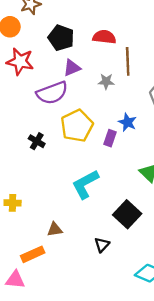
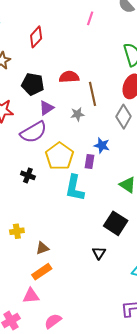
cyan L-shape: (85, 184) -> (75, 188), moved, turned -40
brown triangle: (55, 229) -> (42, 248), moved

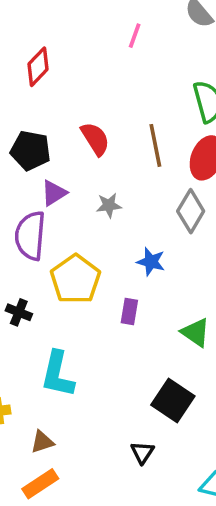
red semicircle: (69, 77) -> (95, 139), turned 60
brown line: (93, 94) -> (155, 145), moved
purple semicircle: (34, 132) -> (30, 236), turned 124
purple rectangle: (89, 162) -> (129, 311), moved
cyan L-shape: (75, 188) -> (58, 374), moved

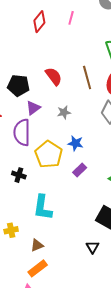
red diamond: (38, 67) -> (39, 22), moved
blue star: (151, 262) -> (76, 143), moved
purple rectangle: (129, 311) -> (80, 170), turned 40

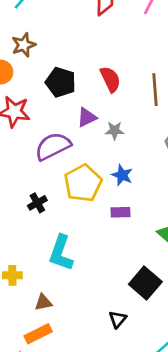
purple triangle: (33, 108) -> (87, 117), moved
purple semicircle: (22, 132) -> (53, 146), turned 52
purple rectangle: (80, 170) -> (121, 212), turned 32
black cross: (19, 175) -> (37, 203), turned 32

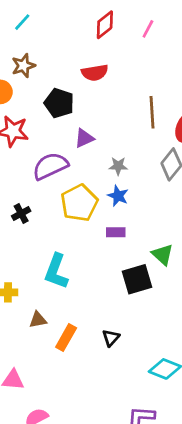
red semicircle: (110, 79) -> (95, 73), moved, turned 105
gray star: (115, 131) -> (118, 166), moved
black cross: (37, 203) -> (21, 214), moved
black square: (145, 283) -> (137, 279), moved, turned 32
orange rectangle: (38, 334) -> (66, 337), moved, turned -35

